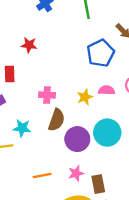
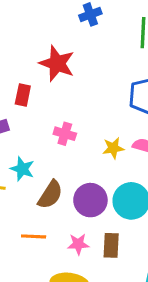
red star: (29, 45) -> (57, 63), size x1.6
brown semicircle: (57, 120) -> (50, 195), moved
brown rectangle: (98, 184) -> (111, 245), moved

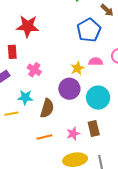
pink cross: (65, 134) -> (34, 70), moved, turned 32
purple circle: (90, 200) -> (69, 89), moved

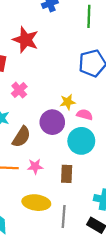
pink semicircle: (96, 61) -> (85, 115), moved
pink star: (73, 134) -> (35, 166), moved

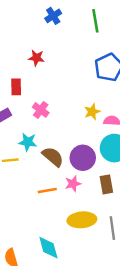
red star: (26, 40) -> (36, 58), size x0.6
purple circle: (52, 122) -> (83, 158), moved
brown semicircle: (21, 137) -> (53, 157), turned -70

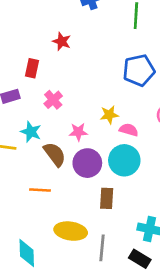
pink star: (73, 184) -> (78, 132), moved

